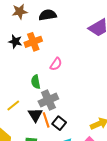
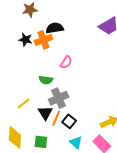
black semicircle: (48, 15) -> (55, 28), moved
green semicircle: (36, 82) -> (46, 80), turned -72
orange line: (46, 120) -> (56, 118), turned 42

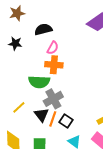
orange cross: (43, 40) -> (54, 65), moved, turned 30
pink semicircle: (66, 62) -> (53, 48), moved
green semicircle: (46, 80) -> (39, 82), size x1.5

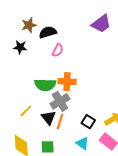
brown star: (17, 13) -> (29, 25), moved
orange cross: (54, 65) -> (67, 82), moved
black square: (66, 121) -> (88, 122), moved

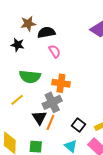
pink semicircle: (58, 50) -> (55, 51), turned -64
green semicircle: (45, 85) -> (30, 77), moved
yellow line: (26, 111) -> (17, 100), moved

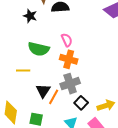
pink semicircle: (55, 51) -> (67, 40), moved
yellow line: (17, 100) -> (23, 71), turned 32
gray cross: (52, 102) -> (70, 84), moved

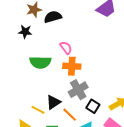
yellow line: (23, 71) -> (38, 110), moved, turned 40
black triangle: (43, 91) -> (53, 102), turned 35
orange line: (54, 97) -> (70, 115), moved, turned -63

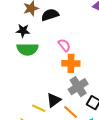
green semicircle: (40, 62) -> (28, 49), moved

